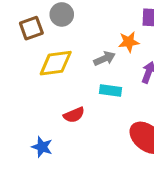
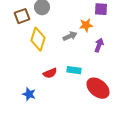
yellow diamond: (56, 63) -> (38, 39), turned -65
cyan rectangle: (110, 91) -> (74, 70), moved

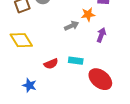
yellow diamond: (38, 39) -> (21, 40), moved, turned -50

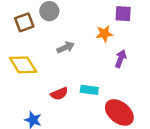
gray arrow: (72, 26) -> (66, 47), moved

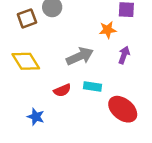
gray arrow: (66, 47) -> (80, 56), moved, size x1.5

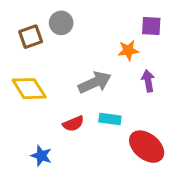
purple arrow: (124, 55) -> (148, 81), turned -30

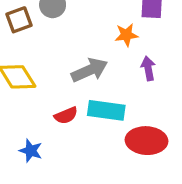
cyan rectangle: (110, 119) -> (106, 110), size x1.5
red ellipse: (147, 147) -> (147, 141), turned -36

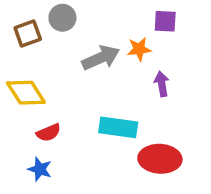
gray arrow: (89, 70) -> (101, 58), moved
red semicircle: (66, 115) -> (49, 133), moved

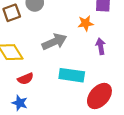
gray arrow: (101, 58) -> (54, 42), moved
red ellipse: (160, 159) -> (99, 96), turned -52

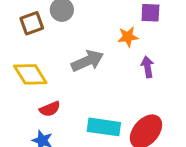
cyan rectangle: (72, 75) -> (104, 127), moved

